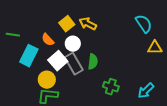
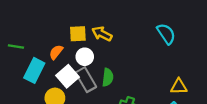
yellow square: (67, 24) -> (78, 34), turned 35
orange semicircle: (48, 40) -> (56, 52), turned 80
yellow triangle: (155, 48) -> (179, 87), moved

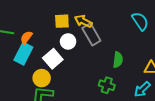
orange semicircle: (56, 52) -> (26, 37), moved
green semicircle: (108, 77) -> (118, 60), moved
gray rectangle: (86, 80) -> (91, 34), moved

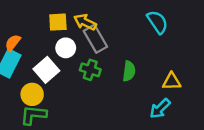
green cross: (107, 85) -> (90, 70), moved

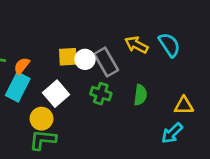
yellow square: (58, 22) -> (68, 57), moved
yellow arrow: (85, 22) -> (136, 45), moved
white circle: (66, 48) -> (85, 59), moved

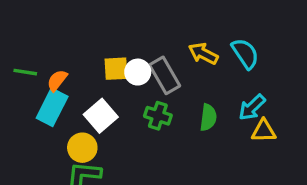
cyan arrow: (172, 133) -> (252, 107), moved

